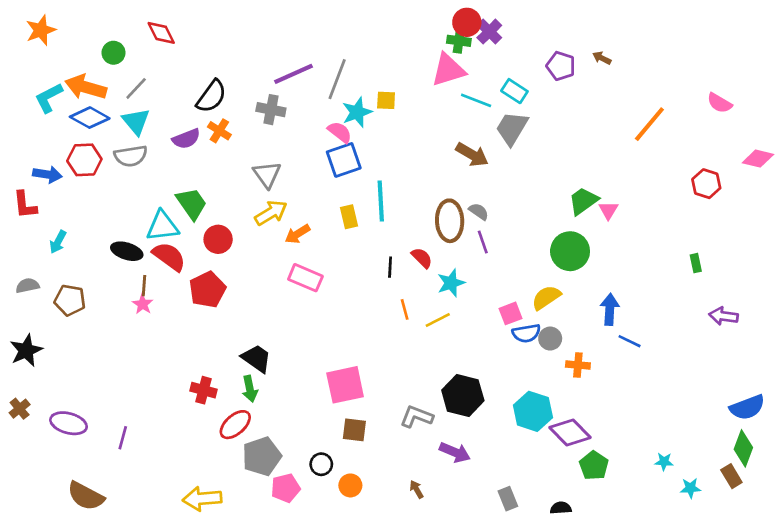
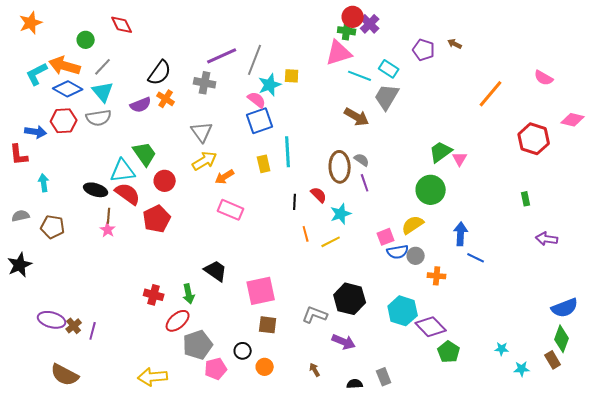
red hexagon: (706, 184) -> (534, 139), size x1.4
cyan arrow: (58, 242) -> (44, 183), turned 144
black trapezoid: (256, 358) -> (216, 271), moved
brown cross: (20, 409) -> (74, 326), moved
black semicircle: (561, 508) -> (355, 384), moved

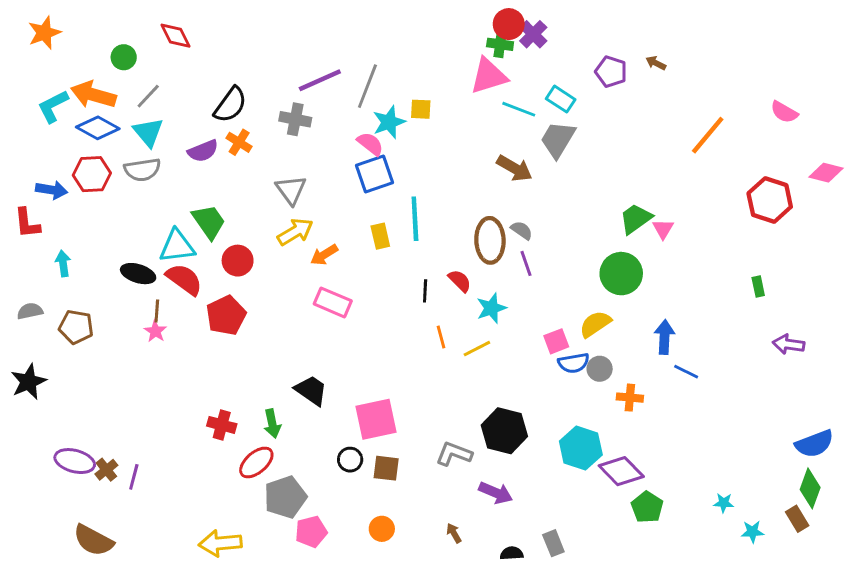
black circle: (243, 351) -> (350, 460), moved

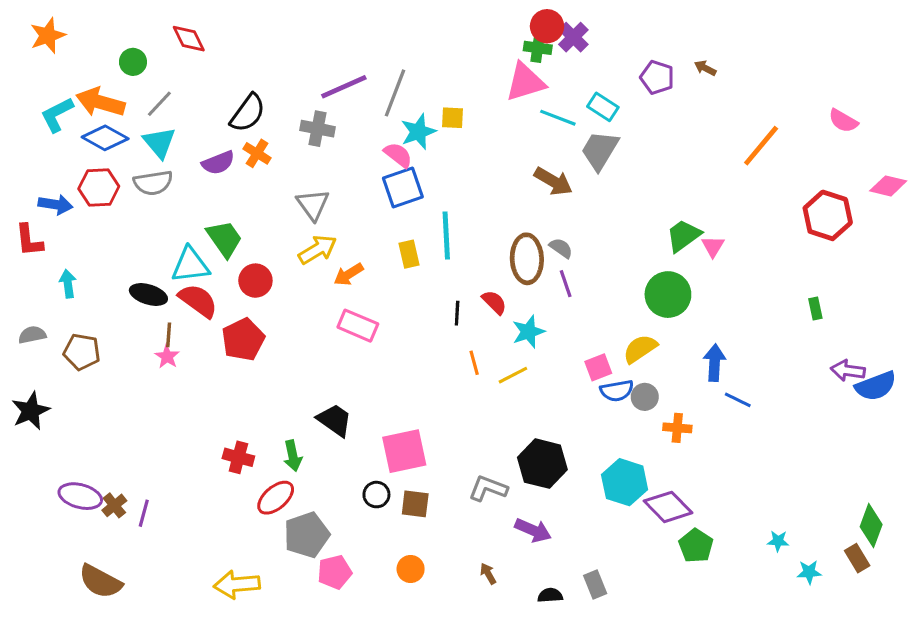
blue semicircle: (814, 444) -> (876, 386), moved

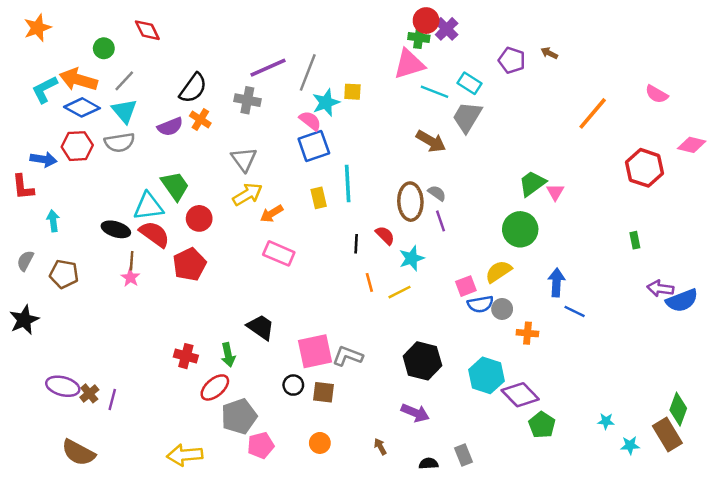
gray semicircle: (32, 335) -> (25, 261), turned -50
gray L-shape: (488, 488) -> (348, 356), moved
brown rectangle: (857, 558) -> (667, 435), size x1.5

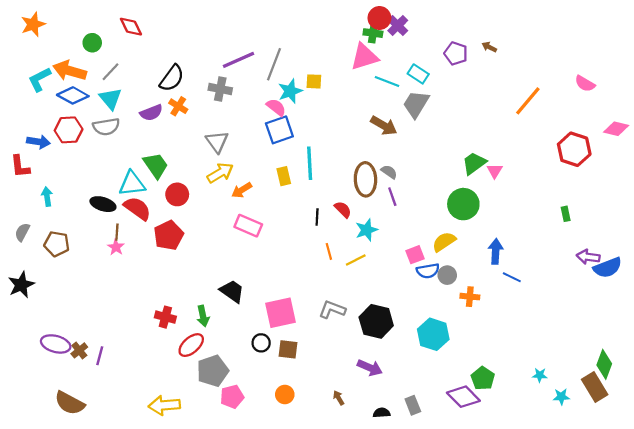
gray L-shape: (348, 356) -> (332, 310), moved
purple diamond: (520, 395) -> (463, 397), moved

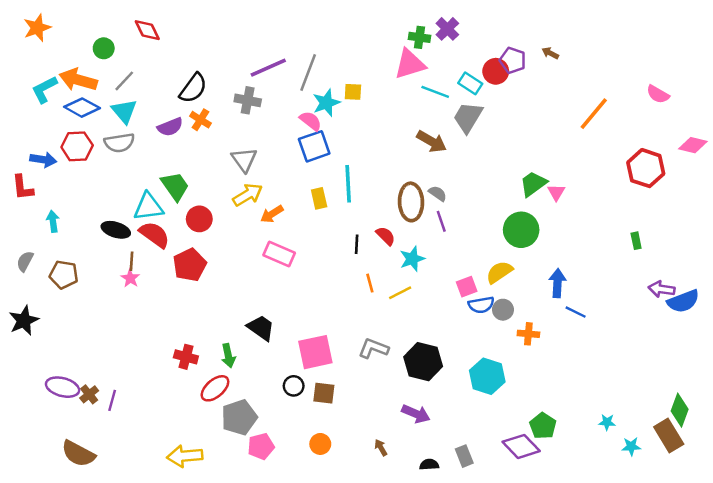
red circle: (379, 18) -> (496, 71), moved

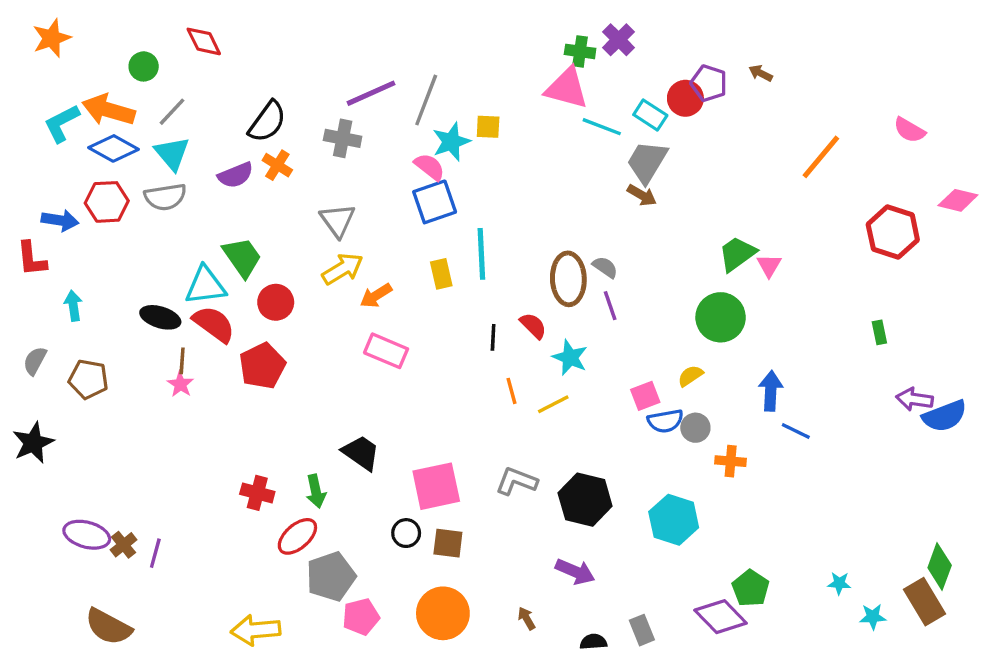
pink triangle: (410, 64) -> (567, 88), turned 32
brown arrow: (432, 141) -> (642, 195), moved, size x0.7
cyan star: (412, 259) -> (570, 357), turned -30
yellow semicircle: (499, 272) -> (690, 376), size x0.7
orange circle: (320, 444) -> (443, 613), size x1.8

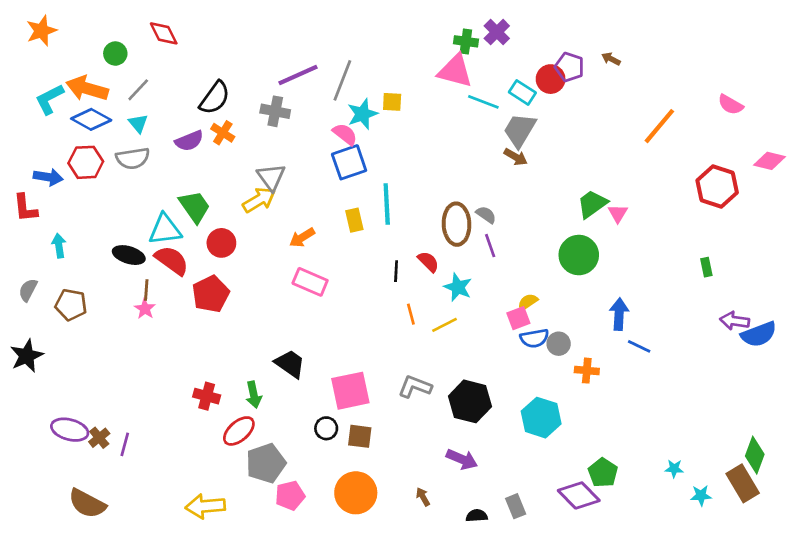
cyan triangle: (172, 153) -> (138, 123), size x0.7
yellow arrow: (343, 269) -> (259, 200), moved
yellow semicircle: (690, 376) -> (528, 302), moved

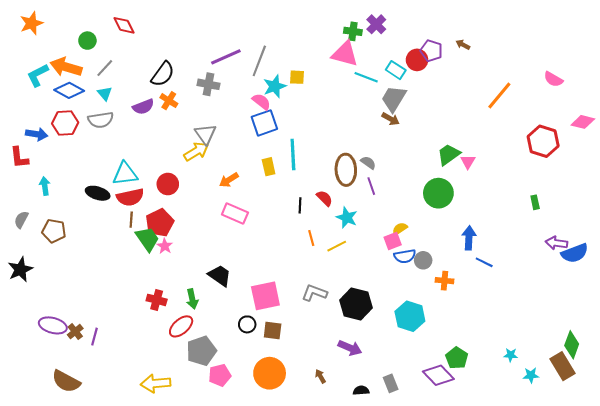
green trapezoid: (195, 207) -> (147, 239), moved
red semicircle: (172, 260) -> (130, 197), turned 132
brown line: (146, 290) -> (131, 220), moved
pink star: (145, 309) -> (165, 246), moved

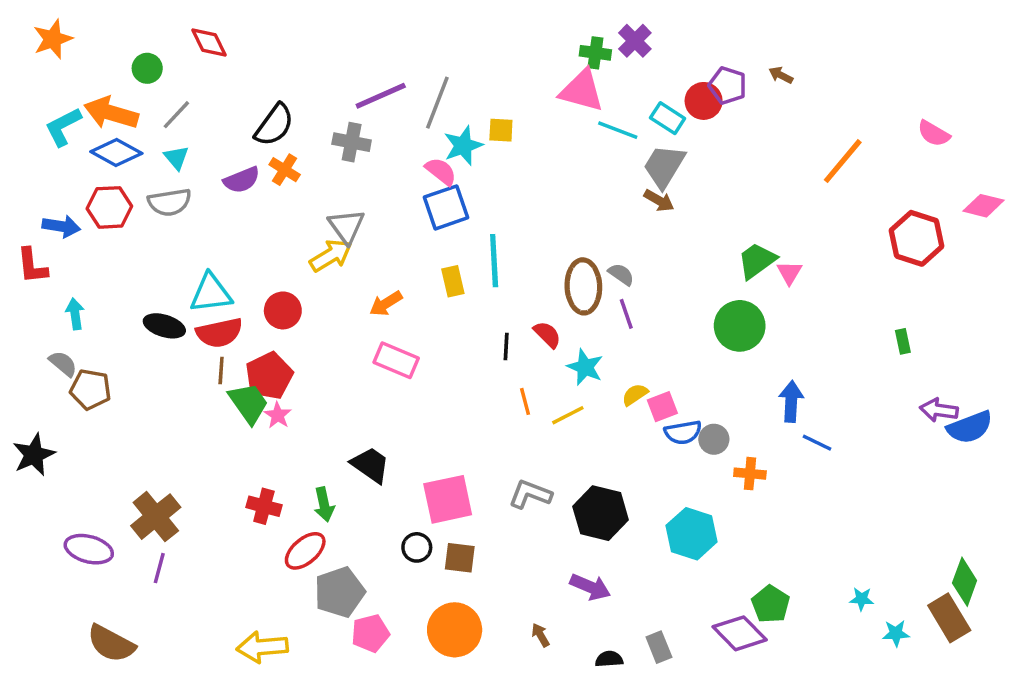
gray semicircle: (21, 220) -> (63, 364), moved, turned 102
yellow semicircle: (400, 229) -> (635, 395), moved
brown cross: (75, 332) -> (156, 517), moved, size x1.8

